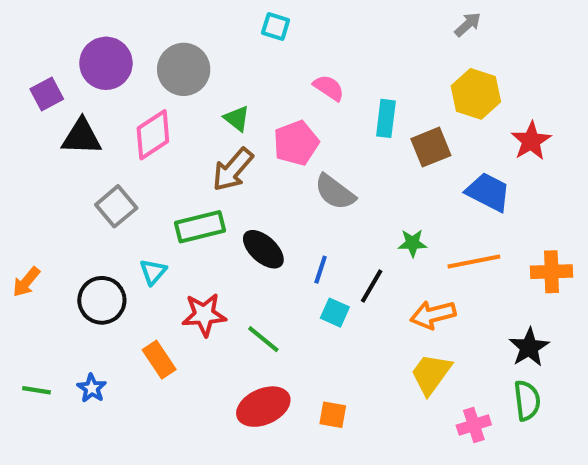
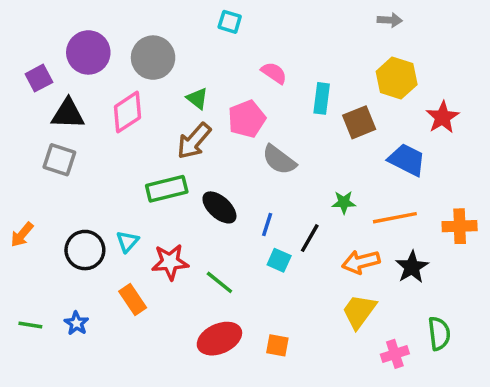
gray arrow: (468, 24) -> (390, 20), turned 45
gray square: (116, 206) -> (59, 160), moved, turned -32
cyan triangle: (153, 272) -> (127, 242), moved
black star: (529, 347) -> (412, 267), moved

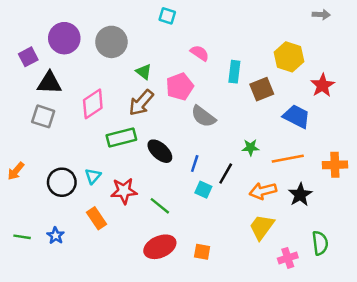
gray arrow: (390, 20) -> (321, 15), moved
pink diamond: (127, 112) -> (93, 104), moved

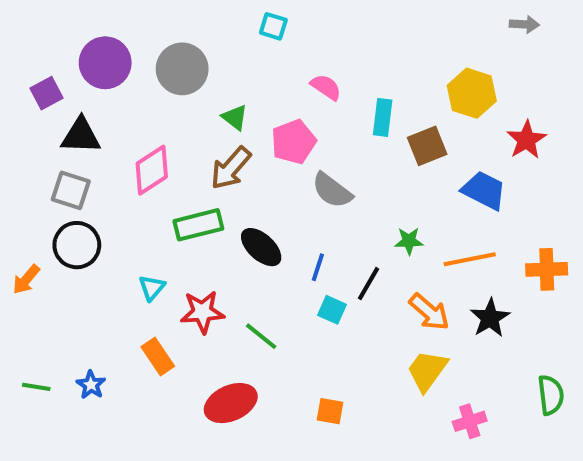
black circle: (62, 182) -> (77, 245), moved
orange arrow: (263, 191) -> (429, 312), turned -125
green semicircle: (320, 243) -> (551, 395), moved
red ellipse: (160, 247) -> (231, 403), moved

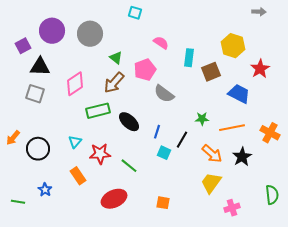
black circle: (77, 245) -> (38, 149), moved
orange cross: (547, 269) -> (270, 133), turned 30
green line: (36, 387) -> (18, 202), moved

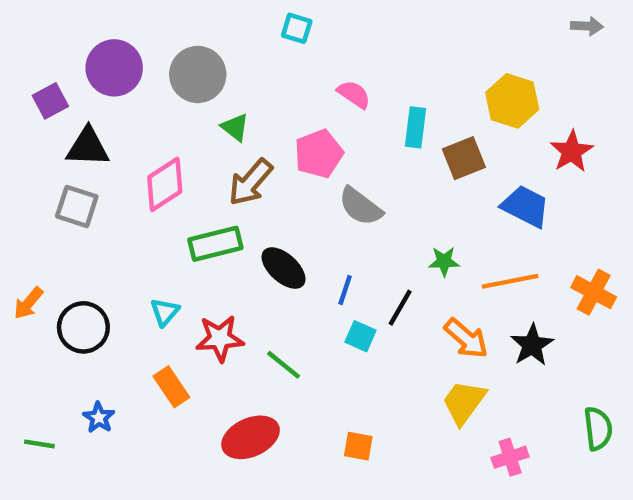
gray arrow: (259, 12) -> (587, 26), moved
green triangle: (116, 58) -> (235, 127), moved

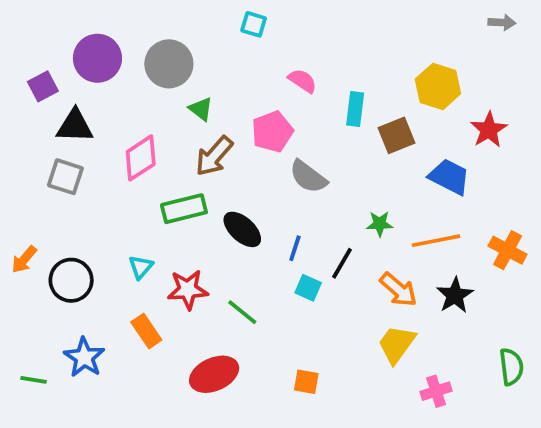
blue star: (99, 418) -> (84, 357), size x1.5

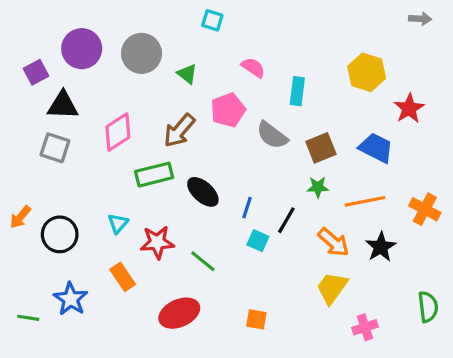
green triangle: (201, 109) -> (187, 74), moved
brown square: (397, 135) -> (321, 148), moved
gray semicircle: (308, 177) -> (272, 135), moved

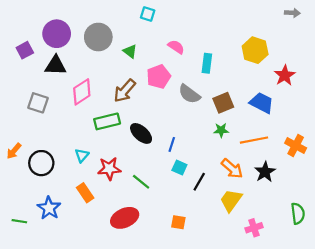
black triangle: (63, 105) -> (56, 66), moved
black line: (286, 220) -> (199, 182), moved

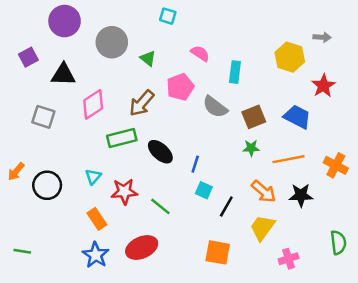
gray arrow: (292, 13) -> (322, 37), moved
purple circle: (57, 34) -> (65, 21), moved
black star: (265, 172) -> (301, 195), turned 30
blue star: (49, 208) -> (96, 255), moved
orange square: (178, 222) -> (218, 252), moved, size x1.5

